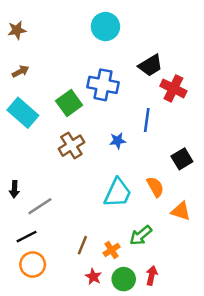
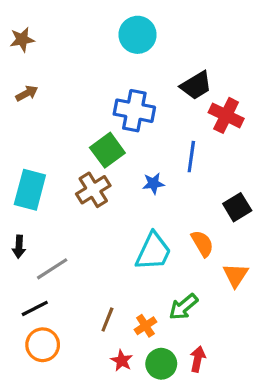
green square: (69, 103) -> (107, 150), moved
cyan rectangle: (23, 113) -> (30, 190), moved, turned 64
orange triangle: (181, 211) -> (236, 275), turned 45

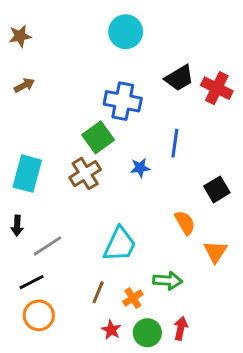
red cross: (226, 115) -> (217, 88), moved
cyan trapezoid: (153, 251) -> (120, 244), moved
green arrow: (183, 307) -> (168, 281), turned -136

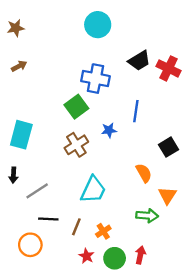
brown cross: (85, 174) -> (76, 145), moved
green arrow: (168, 281) -> (147, 216), moved
black line: (32, 282) -> (48, 219), moved, turned 30

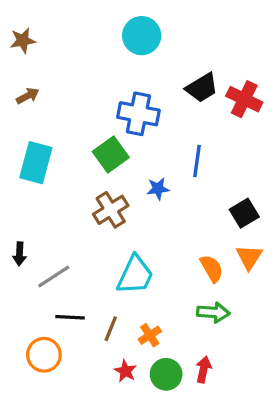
cyan rectangle: (21, 135) -> (36, 163), moved
orange semicircle: (144, 173) -> (212, 268), moved
orange triangle: (167, 195) -> (249, 257), moved

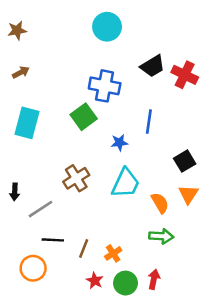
brown cross: (111, 210) -> (76, 178), moved
cyan trapezoid: (135, 275) -> (126, 183), moved

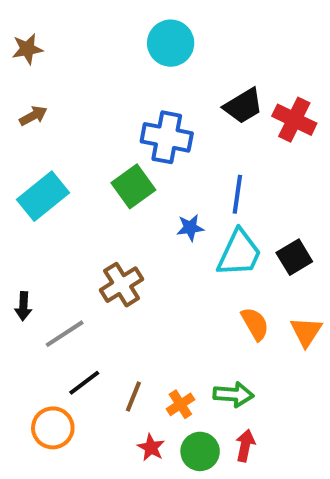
cyan rectangle: (27, 123) -> (43, 196), turned 36
cyan trapezoid: (126, 183) -> (239, 253), moved
orange triangle: (188, 194) -> (306, 332), moved
green arrow: (161, 236) -> (233, 395), moved
black line: (53, 240) -> (84, 383), turned -40

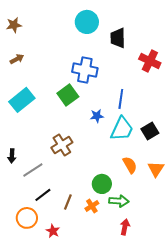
black trapezoid: (243, 106) -> (118, 38), moved, turned 120
red star: (151, 448) -> (53, 231), moved
green circle: (200, 451) -> (102, 184), moved

